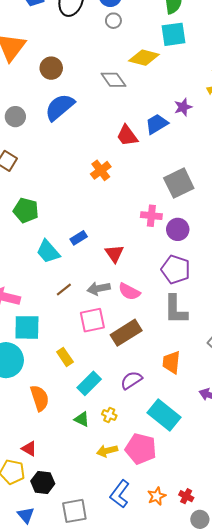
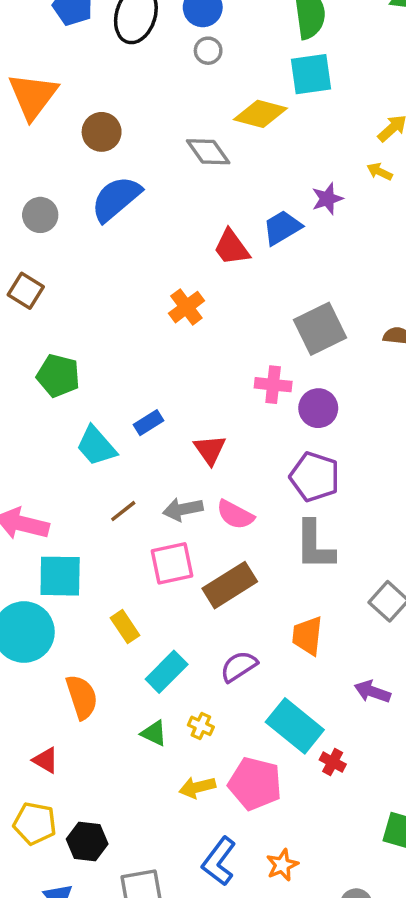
red triangle: (29, 449) -> (46, 760), moved
red cross: (186, 496) -> (333, 762), moved

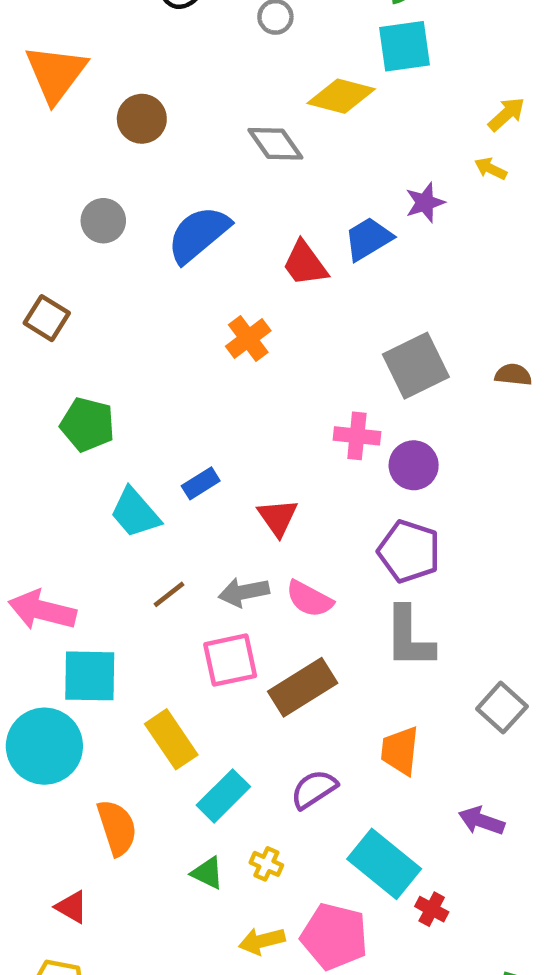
blue semicircle: (116, 199) -> (198, 234), moved
gray circle: (40, 215) -> (103, 221), moved
yellow rectangle: (125, 627) -> (171, 739), size x1.4

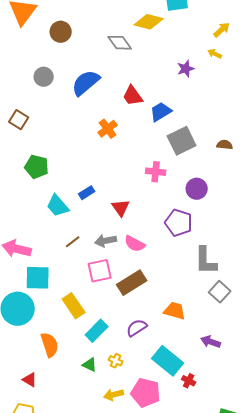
blue trapezoid: (368, 239) -> (161, 112), moved
purple circle: (414, 465) -> (197, 189), moved
gray L-shape: (409, 637) -> (206, 261), moved
orange trapezoid: (400, 751) -> (175, 311), turned 100

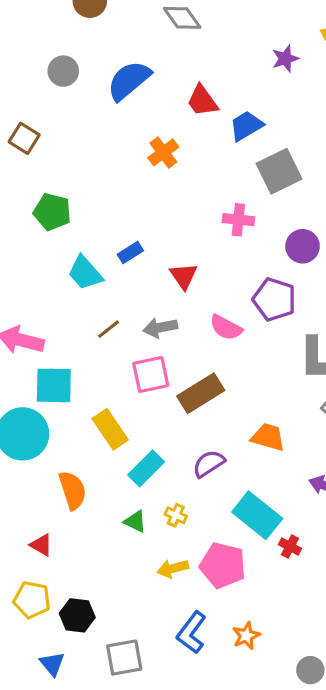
pink semicircle: (135, 244) -> (226, 328), moved

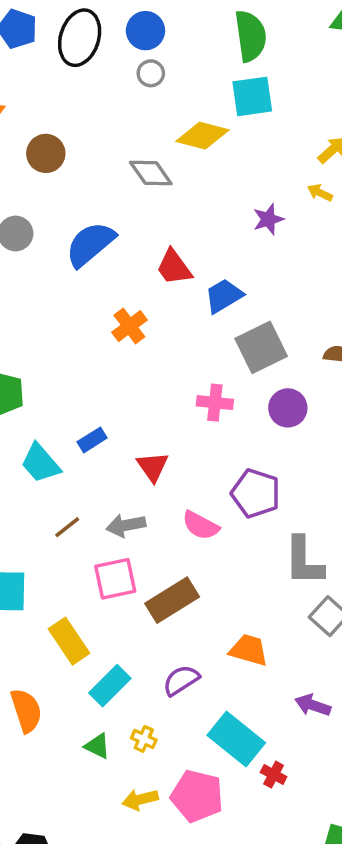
purple circle: (303, 246) -> (288, 408), moved

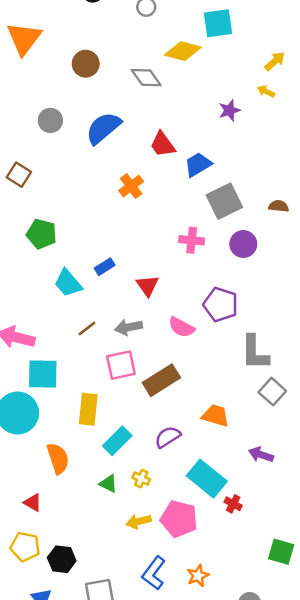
brown circle: (46, 153) -> (86, 64), moved
yellow rectangle: (69, 641) -> (88, 409), turned 40

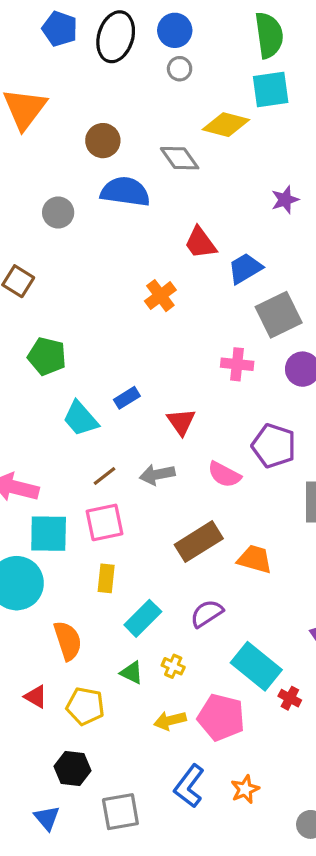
blue semicircle: (103, 128) -> (125, 192), moved, turned 48
pink square: (121, 365) -> (104, 522), moved
yellow rectangle: (88, 409) -> (106, 578), size x0.7
orange trapezoid: (216, 416) -> (255, 559), moved
yellow pentagon: (25, 547) -> (85, 706), moved

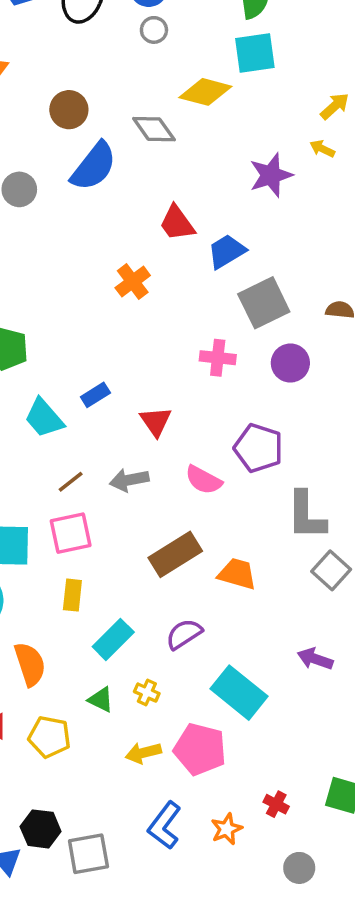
blue semicircle: (125, 192) -> (94, 166), turned 120
purple star: (285, 200) -> (271, 175), size x1.4
red cross: (290, 698) -> (276, 804), moved
black hexagon: (73, 768) -> (41, 829), moved

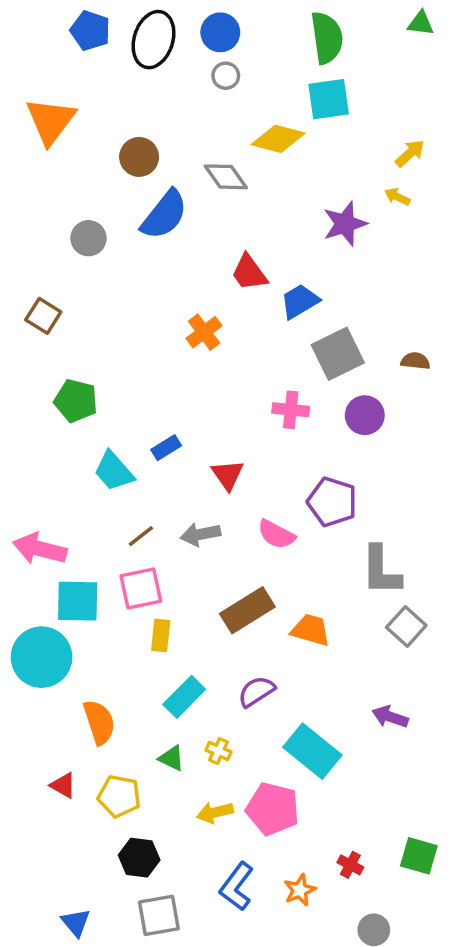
yellow rectangle: (72, 595) -> (161, 635), moved
black hexagon: (41, 829) -> (139, 858), moved

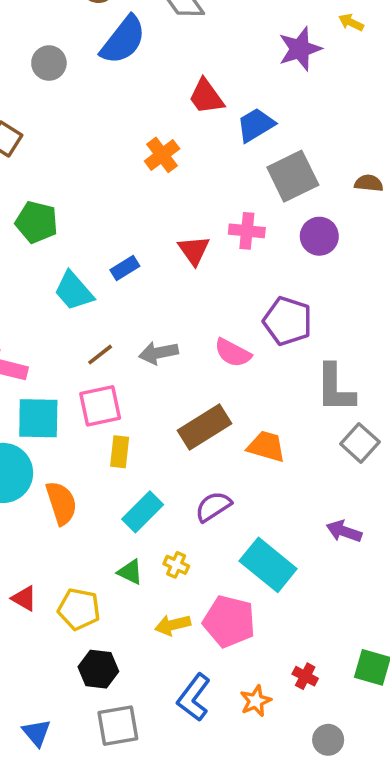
red triangle: (228, 475) -> (194, 250), moved
orange semicircle: (99, 722) -> (61, 503), moved

